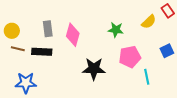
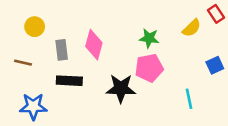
gray rectangle: (48, 29) -> (62, 50), moved
yellow circle: (12, 31) -> (35, 27), moved
black rectangle: (42, 52) -> (69, 81), moved
pink pentagon: (130, 57) -> (149, 68), moved

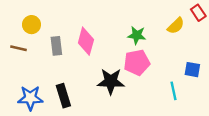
brown line: (23, 63) -> (19, 48), moved
blue square: (215, 65) -> (192, 70), moved, turned 35
black rectangle: (69, 81) -> (63, 96), moved, turned 70

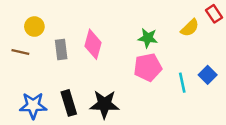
blue square: (192, 70) -> (208, 75), turned 35
black star: (111, 81) -> (104, 104), moved
cyan line: (173, 91) -> (182, 83), moved

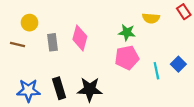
yellow semicircle: (190, 28) -> (151, 18), moved, turned 49

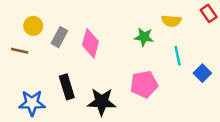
gray rectangle: (52, 42) -> (59, 37), moved, turned 35
pink pentagon: (127, 58) -> (144, 84), moved
cyan line: (156, 71) -> (178, 56), moved
black rectangle: (59, 88) -> (67, 87), moved

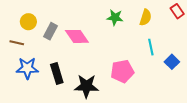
yellow semicircle: (171, 21) -> (146, 17), turned -77
green star: (144, 37) -> (115, 17), moved
pink diamond: (90, 43) -> (77, 36), turned -50
blue star: (32, 103) -> (27, 68), moved

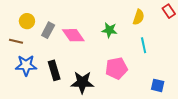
green star: (115, 17) -> (109, 30), moved
blue square: (172, 62) -> (158, 85), moved, turned -32

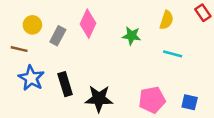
pink diamond: (73, 35) -> (88, 24), moved, turned 60
cyan line: (144, 45) -> (173, 54), turned -63
blue star: (26, 65) -> (31, 78), turned 30
pink pentagon: (116, 68) -> (152, 100), moved

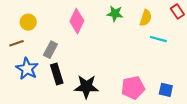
gray rectangle: (58, 36) -> (50, 50), moved
green star: (132, 36) -> (115, 14), moved
brown line: (19, 49) -> (17, 43), turned -32
cyan line: (173, 54) -> (158, 39), moved

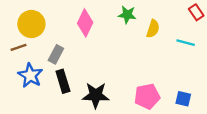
yellow semicircle: (146, 18) -> (153, 29), moved
yellow circle: (28, 22) -> (31, 24), size x1.5
cyan line: (158, 39) -> (186, 43), moved

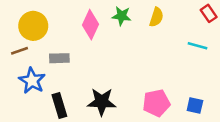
green star: (127, 15) -> (122, 16), moved
yellow semicircle: (153, 29) -> (156, 17), moved
gray rectangle: (56, 54) -> (59, 58), turned 60
black rectangle: (63, 81) -> (59, 105), moved

